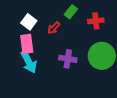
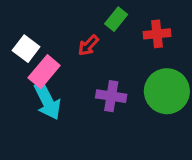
white square: (29, 22) -> (26, 49), moved
pink rectangle: (27, 44) -> (44, 72), turned 48

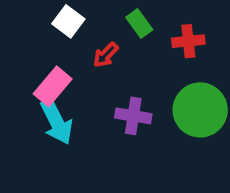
green rectangle: (116, 19) -> (139, 23), turned -75
white square: (26, 49) -> (68, 21), moved

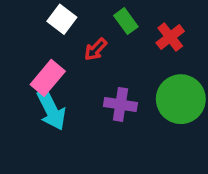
red cross: (188, 41) -> (170, 37), turned -32

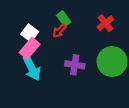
white square: (62, 19) -> (30, 33), moved
green rectangle: (126, 21) -> (64, 19), moved

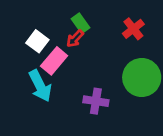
pink rectangle: (30, 48) -> (54, 61), moved
purple cross: (75, 65) -> (96, 101), moved

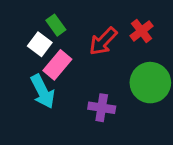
green rectangle: (80, 23) -> (56, 25), moved
red arrow: (75, 39) -> (103, 41), moved, size x1.5

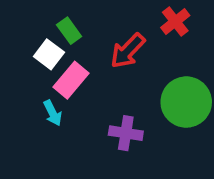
red cross: (142, 31) -> (175, 21), moved
cyan arrow: (43, 91) -> (53, 113), size x0.6

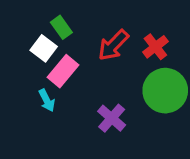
red cross: (175, 21) -> (155, 47), moved
purple cross: (126, 133) -> (112, 118), turned 32

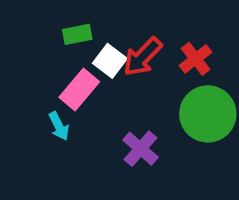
green rectangle: (61, 27) -> (77, 34), turned -65
white square: (44, 48) -> (110, 61), moved

